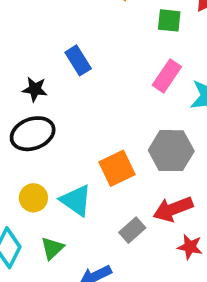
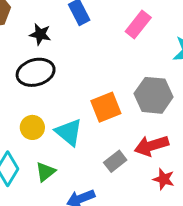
pink rectangle: (167, 76) -> (138, 25), moved

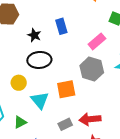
black ellipse: (36, 72) -> (39, 60), moved
gray hexagon: (154, 95) -> (92, 69), moved
yellow circle: (32, 127) -> (19, 83), moved

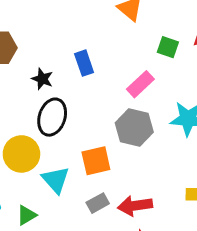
black ellipse: (39, 60) -> (52, 117), turned -65
yellow circle: (19, 83) -> (21, 154), size x1.5
gray rectangle: (65, 124) -> (98, 203), moved

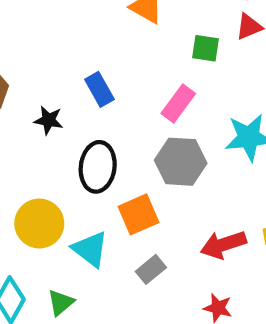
black ellipse: (52, 117) -> (98, 167), moved
red arrow: (135, 206) -> (223, 245), moved

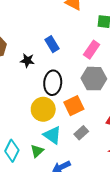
yellow circle: (39, 223) -> (43, 109), moved
cyan triangle: (90, 249) -> (52, 135), moved

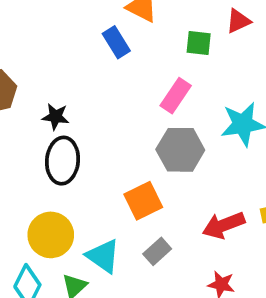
blue rectangle: (52, 44) -> (116, 42), moved
black ellipse: (53, 83) -> (62, 161), moved
yellow circle: (43, 109) -> (51, 235), moved

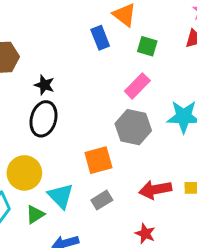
green square: (199, 43) -> (147, 46), moved

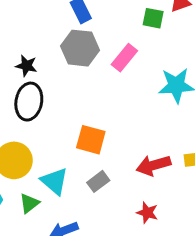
green square: (147, 46) -> (153, 18), moved
gray hexagon: (133, 127) -> (80, 48), moved
orange square: (98, 160) -> (91, 140), turned 36

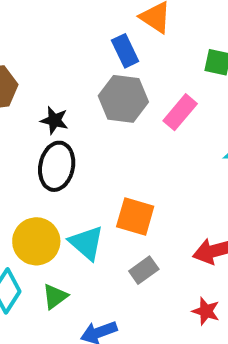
cyan triangle: (54, 181) -> (86, 243), moved

